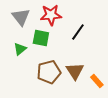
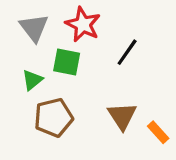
red star: (51, 15) -> (83, 24), turned 30
brown pentagon: (49, 72) -> (54, 118), moved

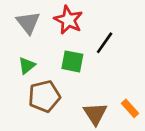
green square: (67, 62) -> (72, 61), moved
brown triangle: (122, 116) -> (95, 114), moved

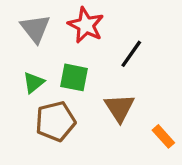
green square: (72, 61) -> (74, 77), moved
brown triangle: (95, 114) -> (120, 108), moved

